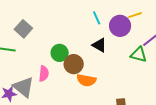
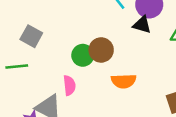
black triangle: (99, 45) -> (142, 25), moved
brown circle: (74, 64) -> (101, 50), moved

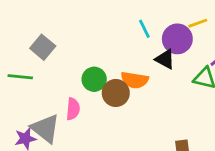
brown circle: (101, 50) -> (116, 93), moved
orange semicircle: (124, 81) -> (135, 80), moved

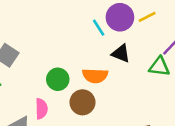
purple circle: (177, 39) -> (120, 17), moved
brown circle: (116, 93) -> (82, 102), moved

